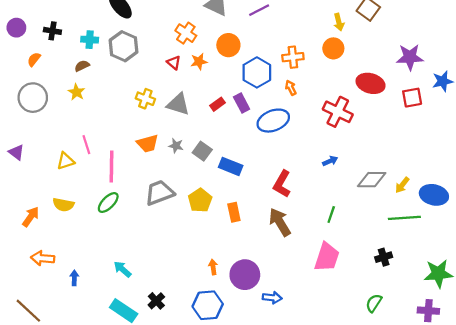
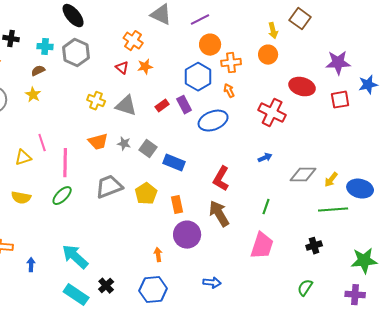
orange circle: (228, 45) -> (210, 45), moved
cyan arrow: (122, 269) -> (75, 257), size x1.6
purple circle: (245, 275) -> (187, 235), moved

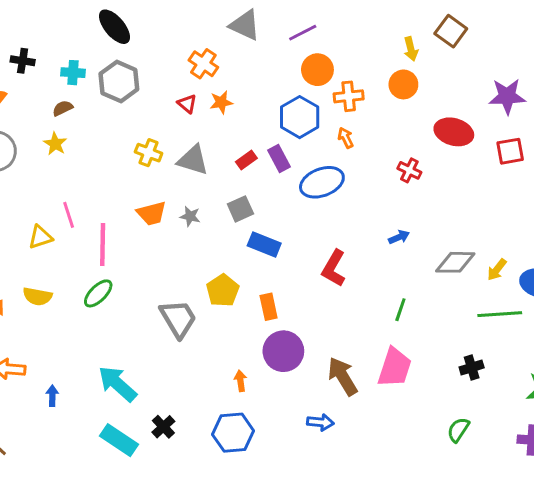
red cross: (272, 113) -> (409, 170), size x0.6
gray square: (148, 149) -> (240, 209), moved, turned 30
gray trapezoid: (109, 187) -> (178, 319), moved, turned 80
brown arrow: (219, 214) -> (343, 376), moved

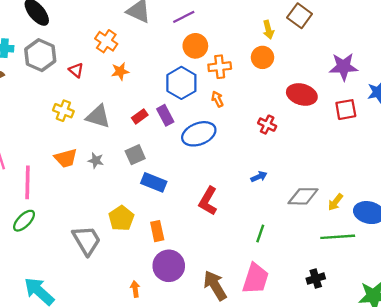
red triangle: (187, 104) -> (76, 70), moved

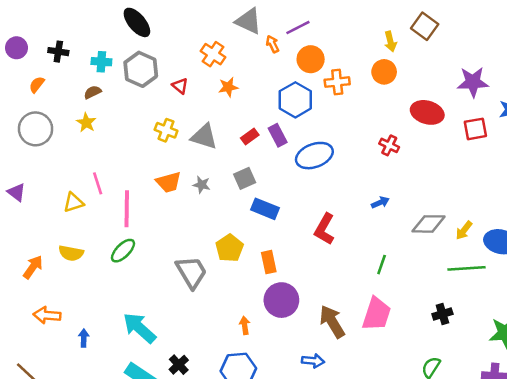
orange arrow: (217, 99) -> (273, 44), moved

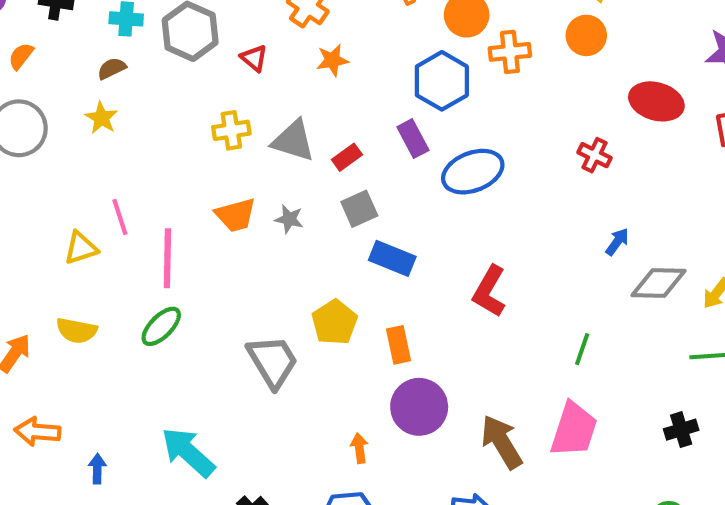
yellow cross: (166, 130) -> (231, 130), turned -30
red rectangle: (250, 137) -> (347, 157), moved
blue arrow: (380, 202) -> (617, 242), moved, turned -30

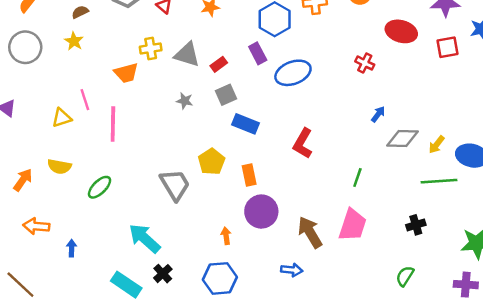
orange trapezoid: (235, 215) -> (126, 73), moved
green ellipse: (161, 326) -> (99, 187), moved
cyan arrow: (188, 452) -> (145, 238), moved

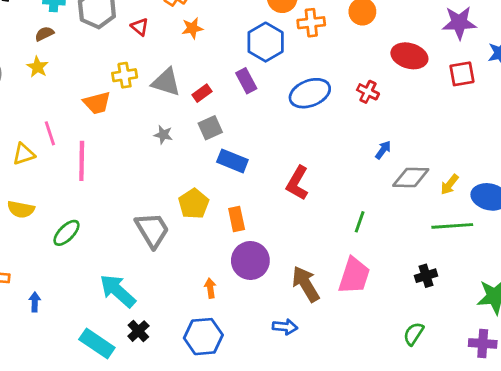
blue ellipse: (293, 73) -> (310, 93), moved

